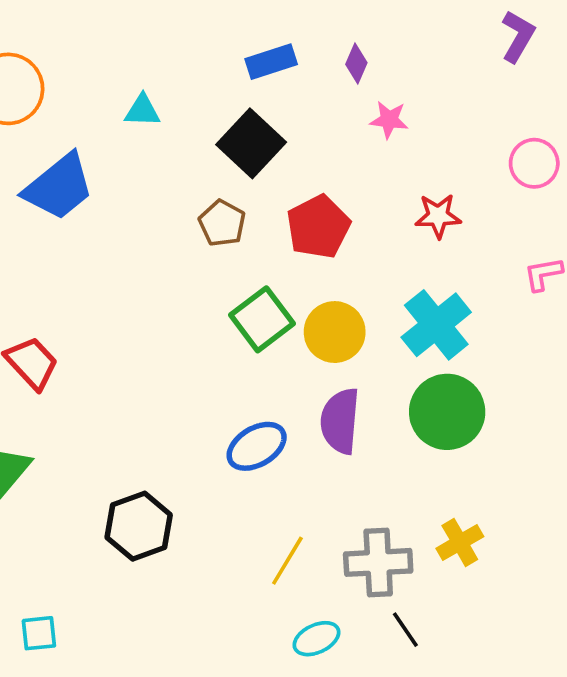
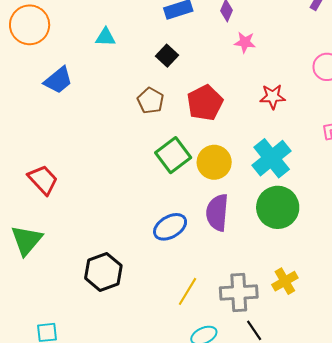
black square: (251, 143) -> (167, 56), size x0.6
blue trapezoid: (59, 187) -> (58, 80), size x0.7

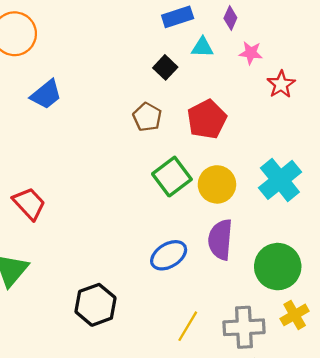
cyan triangle: (105, 37) -> (202, 47), moved
red star: (273, 97) -> (281, 84), moved, turned -30
green circle: (278, 207) -> (278, 267), moved

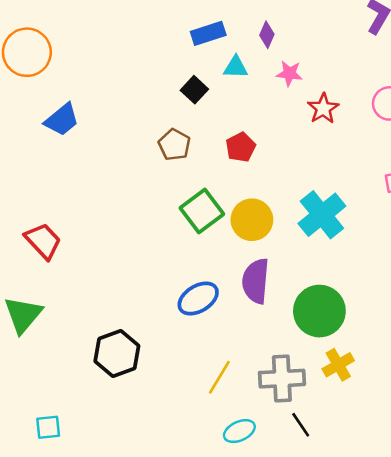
red pentagon: (207, 119) -> (241, 147), size x0.7

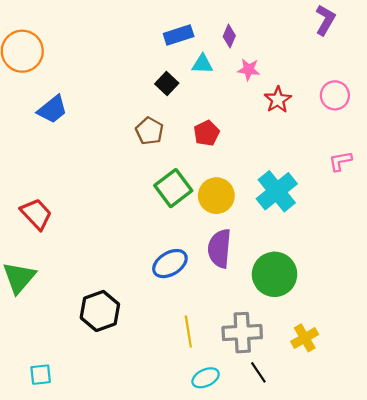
yellow cross: (338, 365) -> (305, 338), moved
yellow line: (219, 377) -> (188, 331), turned -40

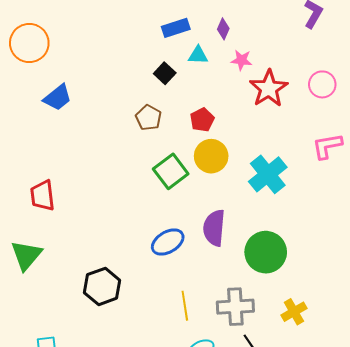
red star: (278, 100) -> (269, 88), size x1.5
pink L-shape: (340, 161) -> (327, 146), size x1.4
yellow circle: (216, 196) -> (211, 156), moved
red trapezoid: (36, 214) -> (42, 196), turned -144

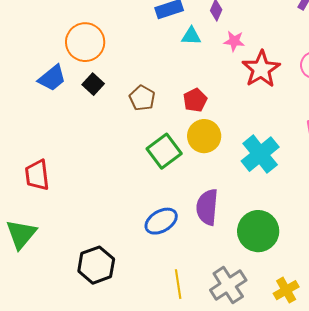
orange circle: (29, 43) -> (85, 42), moved
black square: (165, 73) -> (93, 84), moved
gray cross: (235, 307) -> (228, 285), turned -30

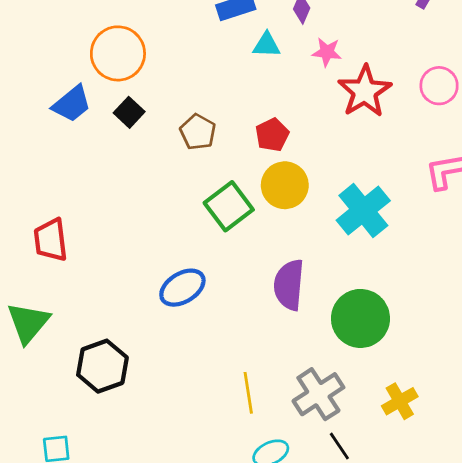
blue ellipse: (161, 221) -> (182, 288), moved
black hexagon: (96, 265) -> (102, 366), moved

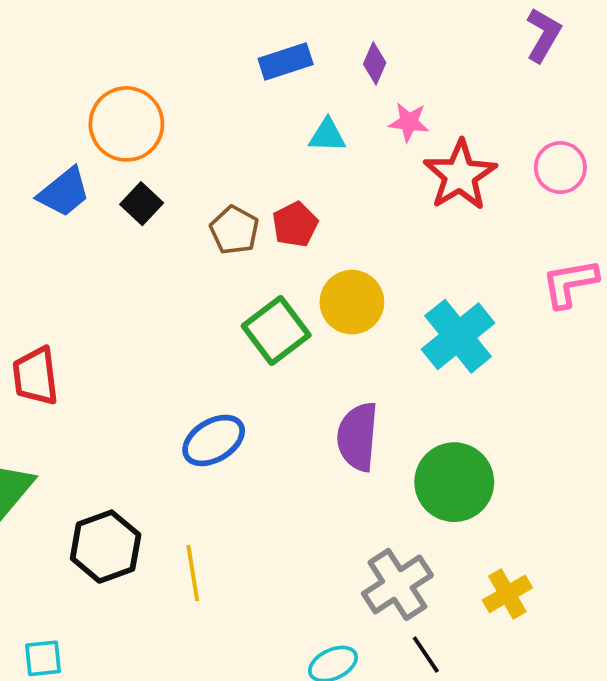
cyan triangle: (267, 45) -> (327, 135), moved
red pentagon: (272, 135) -> (295, 224), moved
yellow line: (248, 393) -> (193, 573), moved

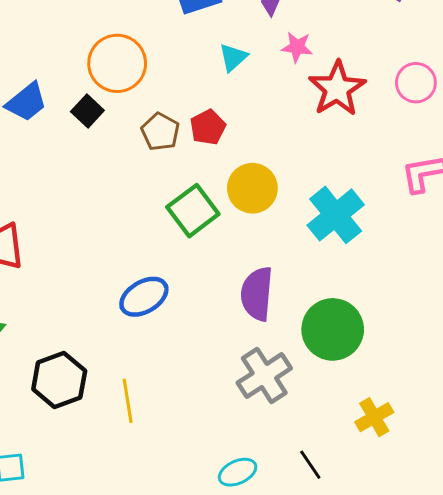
orange circle: (126, 124) -> (117, 63), moved
cyan triangle: (327, 135) -> (233, 57), turned -44
gray cross: (397, 584) -> (264, 376), moved

